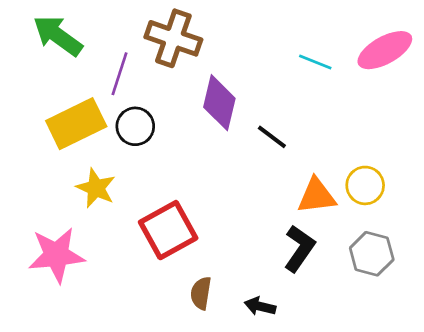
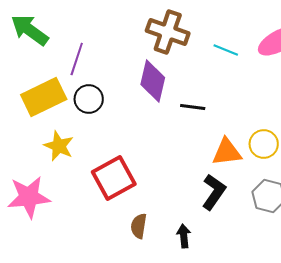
brown cross: (173, 38) -> (168, 32), moved
black line: (272, 137) -> (193, 107), turned -30
black arrow: (260, 306) -> (184, 236), turned 70

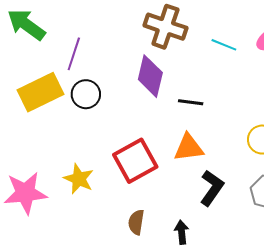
yellow star: (59, 146) -> (79, 179), moved
orange triangle: (227, 152) -> (189, 148), moved
red square: (114, 178) -> (135, 161), moved

